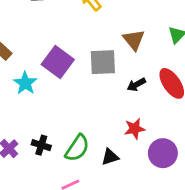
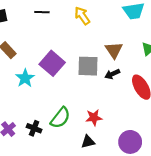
black arrow: (136, 85) -> (112, 74), moved
red star: (135, 129) -> (94, 118), moved
green semicircle: (77, 148) -> (60, 118), moved

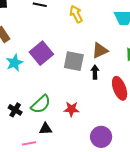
brown triangle: (114, 50) -> (100, 50), turned 30
black arrow: (112, 74) -> (95, 72), turned 104
black triangle: (88, 142) -> (46, 129), moved

